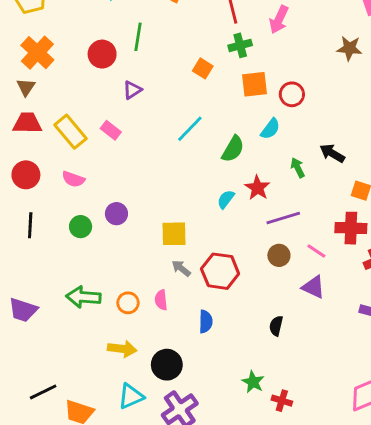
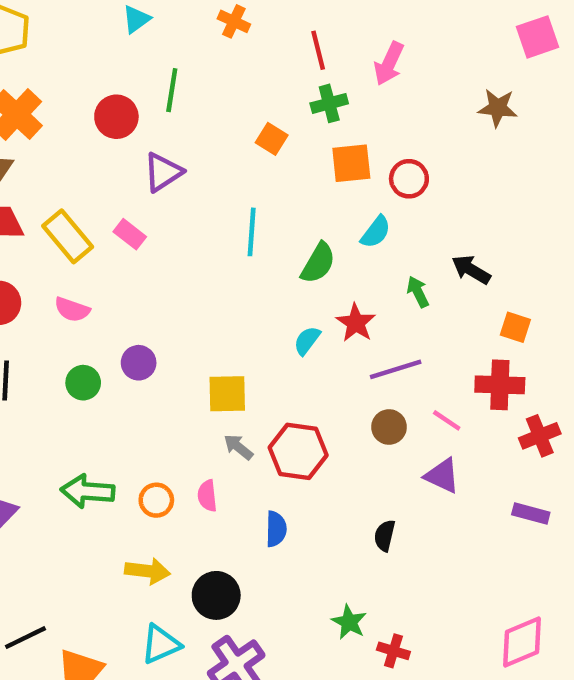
purple triangle: (132, 90) -> (163, 172), size x1.4
cyan line: (190, 129) -> (252, 232), turned -40

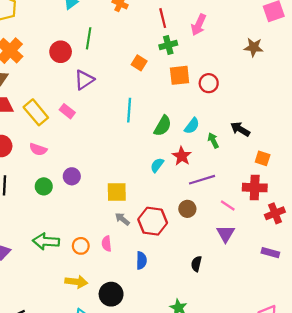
cyan semicircle: (376, 232) -> (192, 126), moved
brown circle: (389, 427) -> (187, 209), moved
purple triangle: (442, 476) -> (226, 234), turned 36

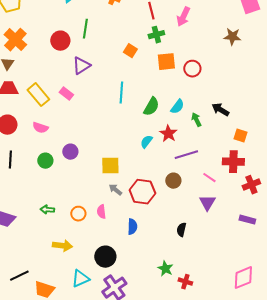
green arrow: (46, 241) -> (47, 210), size x0.6
yellow arrow: (76, 282) -> (62, 246), moved

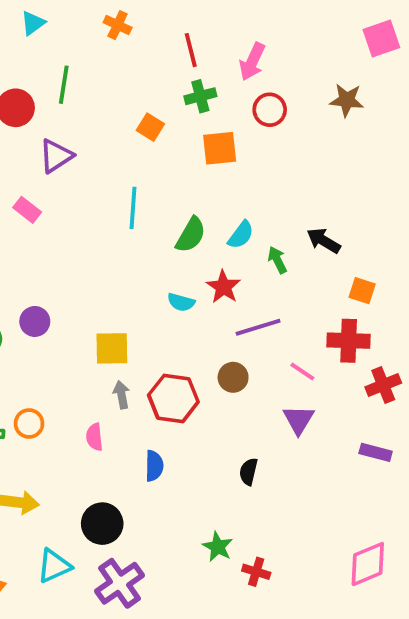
red circle: (192, 69) -> (270, 110), moved
cyan semicircle: (146, 142) -> (181, 302), turned -112
gray arrow: (115, 190) -> (121, 395), turned 40
orange circle: (78, 214) -> (29, 423), moved

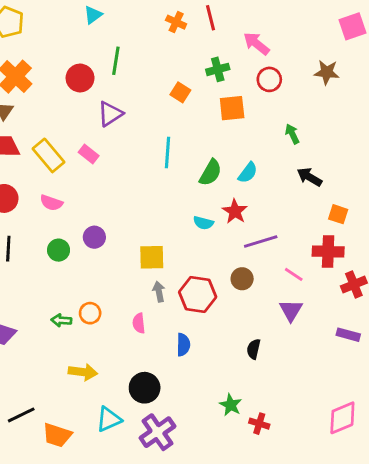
orange cross: (118, 25) -> (176, 22), moved
red line: (191, 50) -> (211, 18), moved
pink arrow: (252, 62) -> (256, 44), turned 104
green arrow: (277, 260) -> (292, 134), moved

